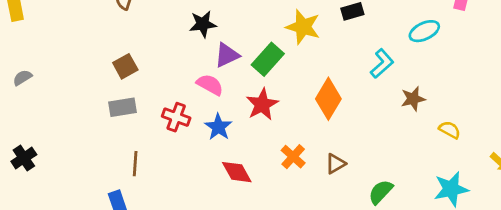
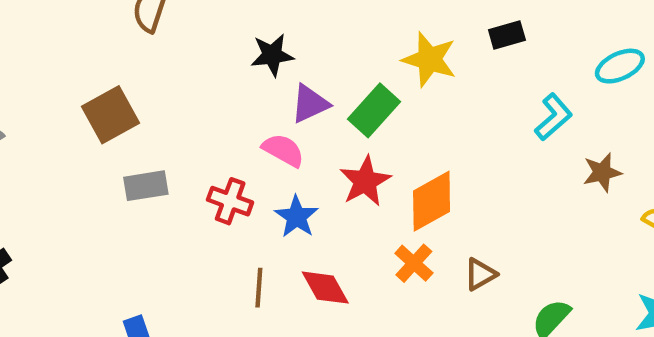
brown square: (125, 66) -> (110, 115), moved, size x1.4
orange diamond: (328, 99) -> (432, 201), moved, turned 30
brown line: (135, 164) -> (259, 288), moved

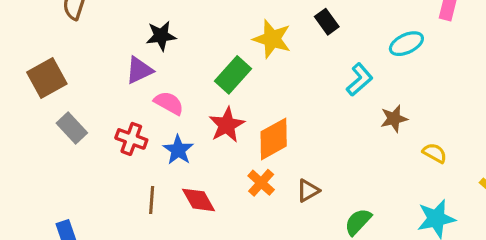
black rectangle: (507, 35) -> (327, 22), turned 70
purple triangle: (310, 104) -> (139, 70), moved
gray rectangle: (146, 186) -> (72, 128), turned 56

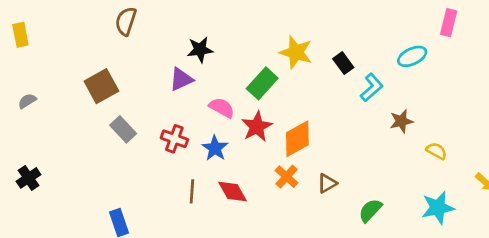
black rectangle: (327, 22) -> (343, 63), moved
pink semicircle: (169, 103) -> (222, 108), moved

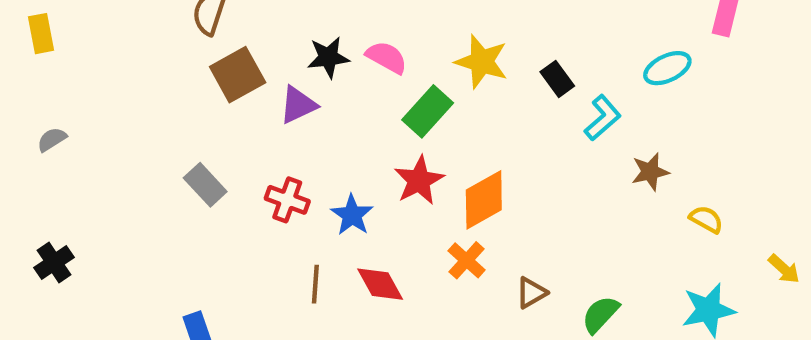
brown square: (101, 86) -> (238, 75), moved
pink semicircle: (222, 108) -> (387, 57), moved
brown triangle: (327, 183) -> (531, 293), moved

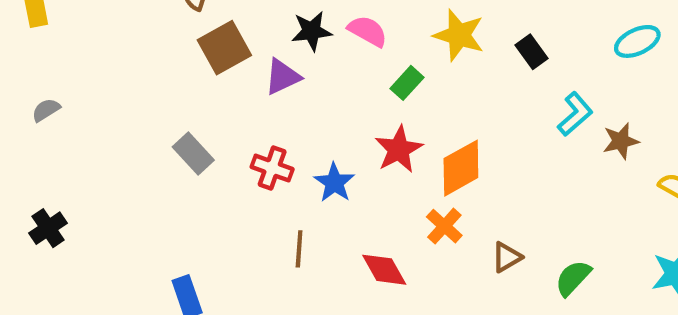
green rectangle: (428, 111) -> (407, 83), size x0.7
cyan L-shape: (603, 118) -> (575, 114), moved
red diamond: (380, 284) -> (384, 270), moved

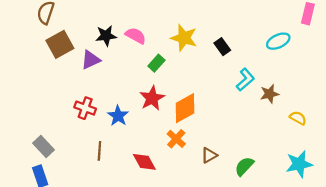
gray rectangle: (193, 153) -> (43, 146), moved

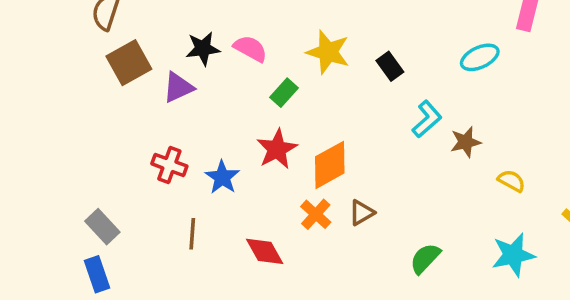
brown triangle: (209, 155) -> (362, 213), moved

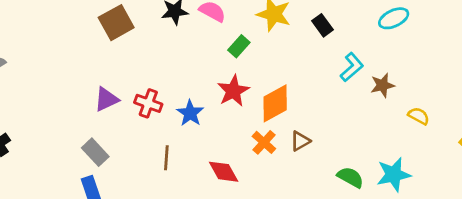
purple triangle: (178, 87) -> (106, 99), moved
cyan star: (513, 255) -> (394, 174), moved
green semicircle: (425, 258) -> (350, 177), turned 76

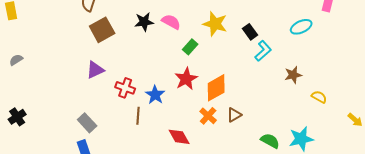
cyan L-shape: (352, 67) -> (263, 51), moved
purple triangle: (106, 99) -> (95, 70), moved
brown line: (166, 158) -> (138, 116), moved

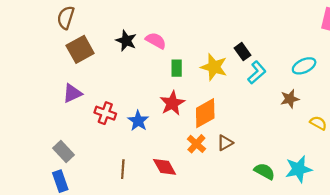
black star: (144, 22) -> (126, 41), turned 30
yellow star: (215, 24) -> (214, 67), moved
cyan ellipse: (301, 27) -> (304, 66), moved
green rectangle: (190, 47) -> (177, 68), turned -42
brown line: (138, 116) -> (123, 169), moved

